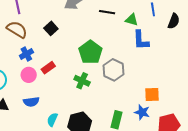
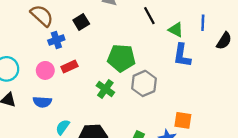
black line: (107, 12) -> (149, 16), turned 42
green pentagon: (90, 52) -> (121, 58), turned 30
blue cross: (26, 54) -> (56, 40), moved

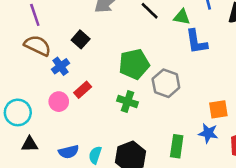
blue semicircle: (42, 102) -> (69, 152), moved

